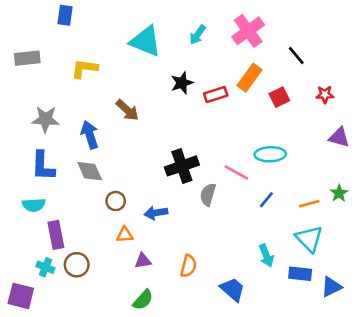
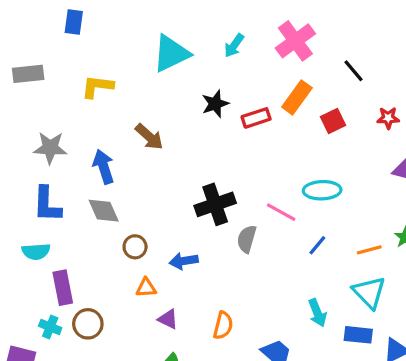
cyan triangle: (146, 41) -> (171, 53), turned -48
purple triangle: (143, 261) -> (168, 319), turned 36

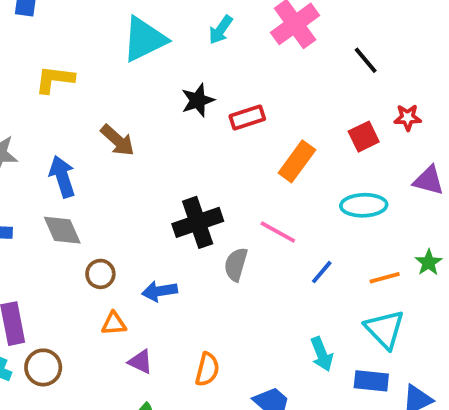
orange rectangle: (297, 97) -> (297, 161), moved
red square: (333, 121) -> (364, 137), moved
cyan ellipse: (322, 190) -> (364, 205), moved

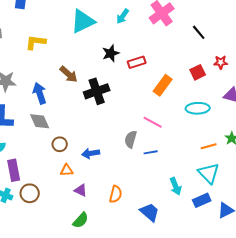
black cross: (198, 222) -> (97, 91), moved
blue line: (322, 272) -> (151, 152), moved, turned 40
blue rectangle: (371, 381) -> (202, 200), turned -30

